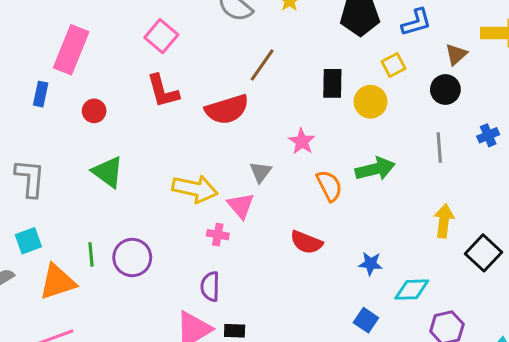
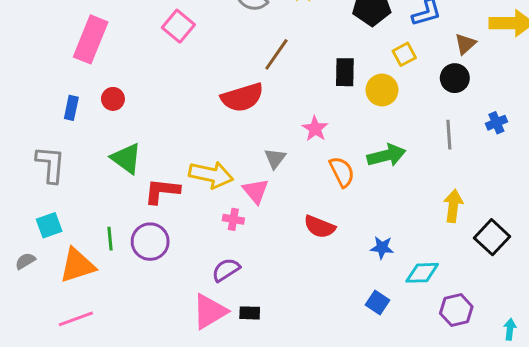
red L-shape: (163, 91) -> (162, 191), moved, turned 111
blue rectangle: (41, 94) -> (71, 108), moved
purple semicircle: (210, 287) -> (226, 270), turned 56

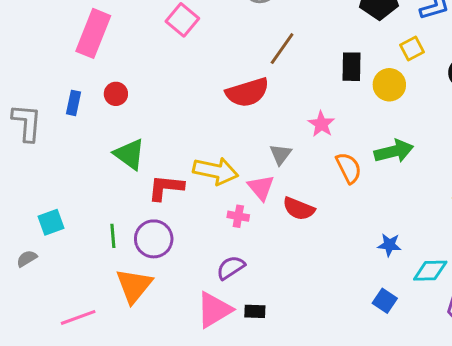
gray L-shape: (51, 164) -> (27, 123), moved
red semicircle: (320, 227) -> (299, 209), moved
orange triangle: (77, 265) -> (134, 286), moved, turned -33

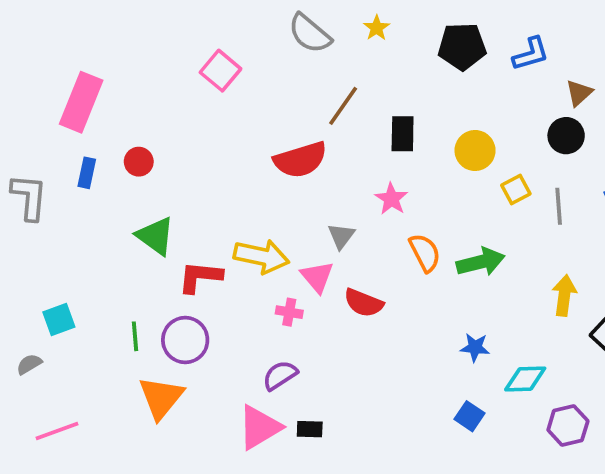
pink rectangle: (93, 33) -> (81, 102), moved
yellow square: (412, 49) -> (516, 190), moved
black rectangle: (352, 67) -> (403, 134), moved
green arrow: (394, 151) -> (481, 262), moved
pink line: (78, 317) -> (57, 431), moved

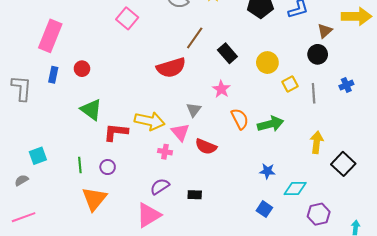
black rectangle: (403, 134) -> (227, 53), turned -42
purple circle: (185, 340) -> (108, 167), size x0.6
black rectangle: (310, 429) -> (195, 195), moved
pink line: (57, 431) -> (24, 217), moved

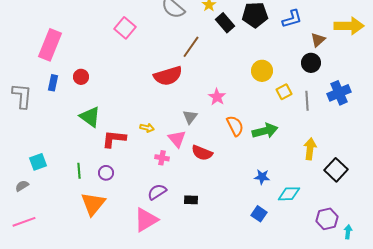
black rectangle: (227, 53) -> (225, 23), moved
blue cross: (346, 85) -> (339, 93), size x1.6
yellow arrow: (150, 121) -> (147, 128), size x0.5
purple hexagon: (319, 214) -> (327, 219), moved

